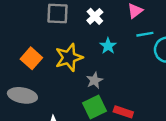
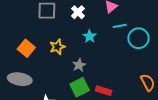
yellow star: (69, 57) -> (57, 47), size x0.7

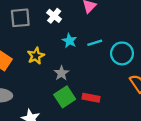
cyan line: (120, 26) -> (95, 43), moved
cyan circle: (138, 38) -> (122, 53), moved

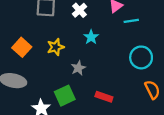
cyan line: (95, 43) -> (131, 21), moved
green square: (65, 97) -> (65, 96), moved

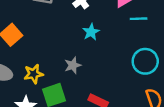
yellow star: (56, 47) -> (34, 74), moved

